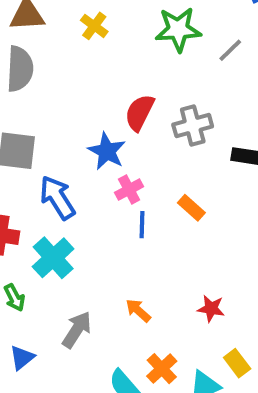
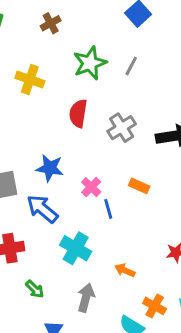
yellow cross: (94, 26) -> (30, 80), size x1.4
red semicircle: (139, 112) -> (78, 113), moved
blue star: (107, 151) -> (50, 168), moved
cyan cross: (53, 258) -> (76, 248), moved

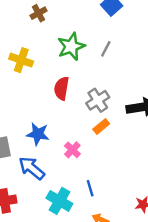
orange rectangle: (139, 186) -> (101, 126), moved, turned -63
blue line: (108, 209) -> (90, 188), moved

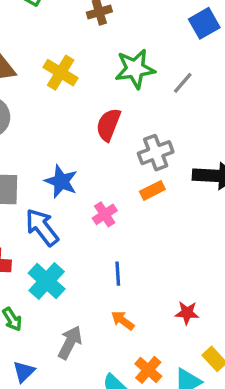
cyan cross: (59, 201) -> (47, 281), moved

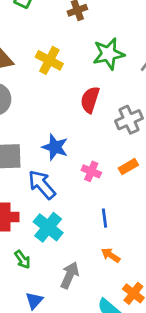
orange rectangle: (152, 190) -> (128, 167), moved
pink cross: (105, 214) -> (91, 171), turned -30

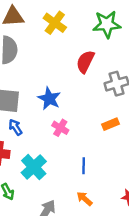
pink cross: (91, 171) -> (60, 128), moved
blue arrow: (42, 185) -> (15, 127), moved, size x0.6

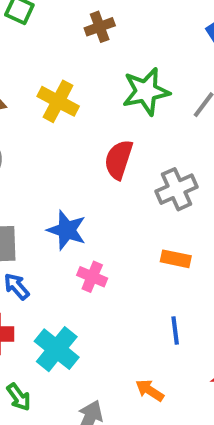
orange rectangle: (110, 124) -> (176, 259), turned 42
blue line: (84, 166) -> (175, 330), moved

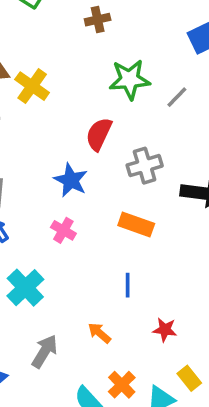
yellow cross: (58, 101) -> (32, 86), moved
blue star: (67, 230) -> (71, 180), moved
orange rectangle: (176, 259) -> (136, 224), size x1.4

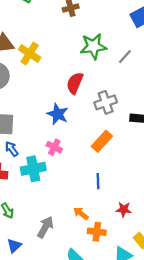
orange rectangle: (136, 224) -> (102, 141), turned -65
cyan cross: (25, 288) -> (33, 169), moved, turned 35
orange cross: (122, 385) -> (97, 232), moved, turned -36

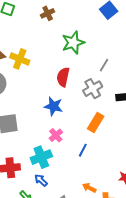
gray line: (125, 57) -> (104, 65), moved
pink cross: (54, 147) -> (56, 135), turned 32
blue arrow: (12, 149) -> (41, 180), moved
blue line: (98, 181) -> (83, 150), moved, turned 40

